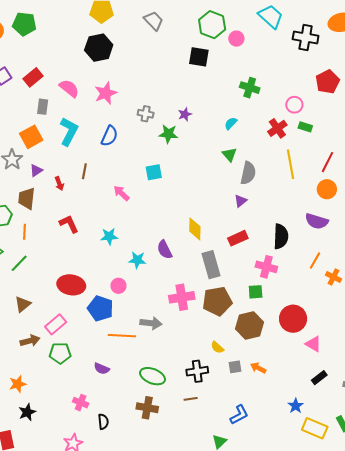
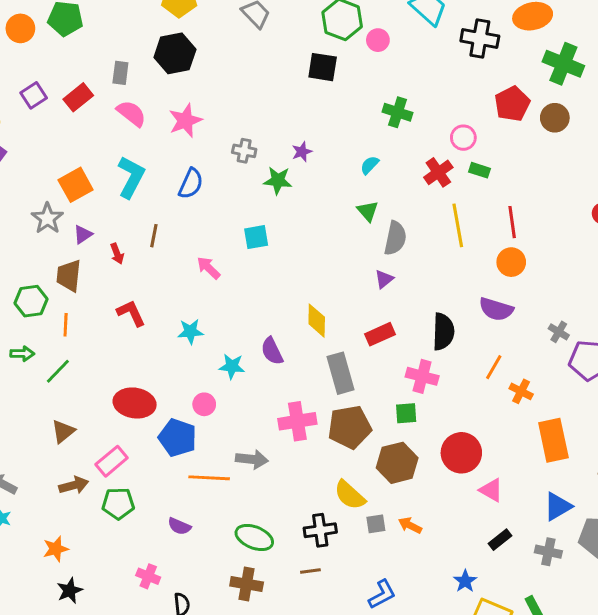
gray rectangle: (43, 107) -> (120, 73), moved
red line: (328, 162) -> (512, 222), turned -35
yellow semicircle: (217, 347) -> (350, 495), size x1.6

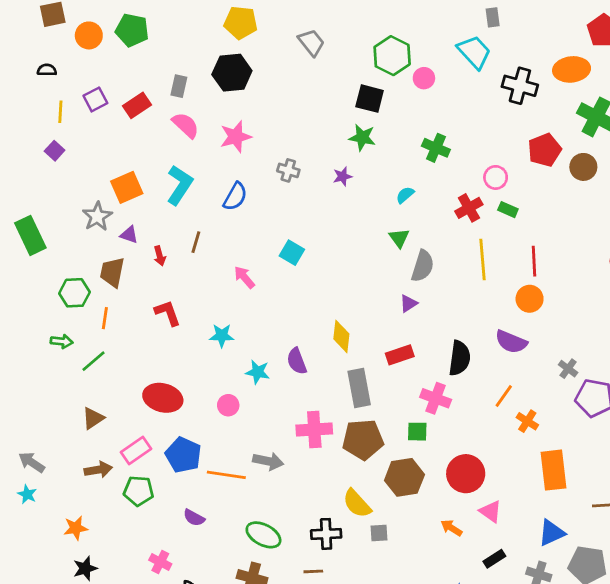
green star: (278, 180) -> (362, 138), moved
purple triangle: (83, 234) -> (129, 235), turned 48
cyan square: (256, 237) -> (292, 253), turned 35
blue pentagon: (178, 438) -> (183, 455), moved
orange arrow: (410, 525) -> (451, 528), moved

